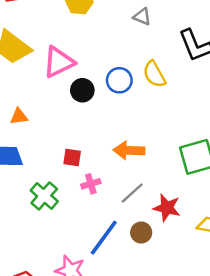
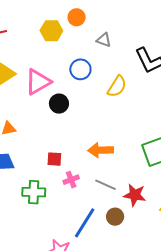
yellow semicircle: (154, 74) -> (117, 86), turned -115
blue circle: (119, 80) -> (80, 69), moved
gray line: (132, 193) -> (105, 185), turned 70
green cross: (44, 196) -> (34, 192), turned -35

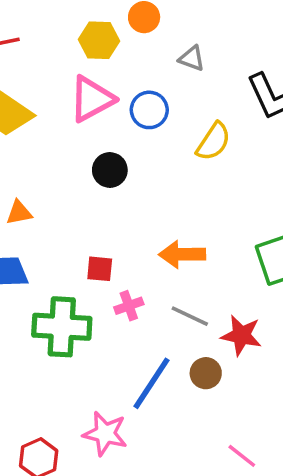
pink triangle: (38, 82) -> (92, 99), moved
green cross: (34, 192) -> (62, 327), size x1.4

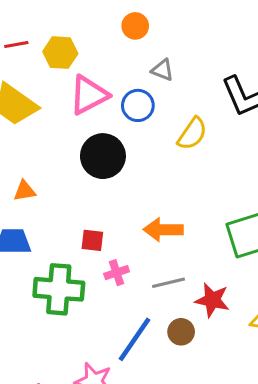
yellow hexagon: (99, 40) -> (60, 53), moved
gray triangle: (192, 58) -> (162, 70), moved
black circle: (110, 170) -> (103, 156), size x1.5
gray line: (190, 316) -> (169, 283), turned -40

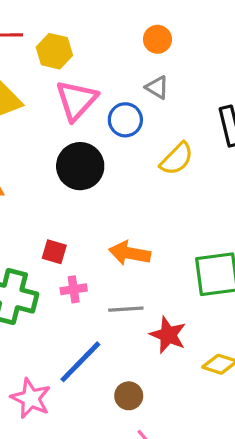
orange circle: (135, 26) -> (157, 39), moved
pink triangle: (89, 95) -> (76, 100), turned -30
brown circle: (181, 332) -> (129, 396), moved

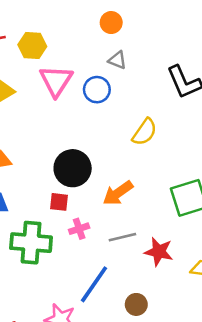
yellow semicircle: (177, 159) -> (145, 132), moved
black circle: (80, 166) -> (73, 168), moved
orange arrow: (130, 253) -> (118, 193), turned -36

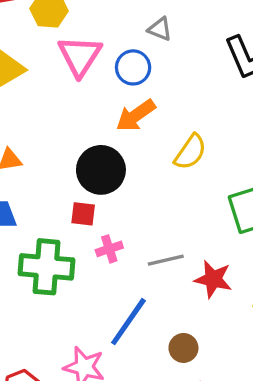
yellow semicircle: (145, 132) -> (190, 152), moved
orange arrow: (118, 193) -> (136, 115), moved

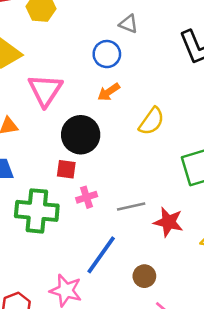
pink triangle: (80, 56) -> (45, 90), moved
orange arrow: (136, 115) -> (109, 92), size x0.7

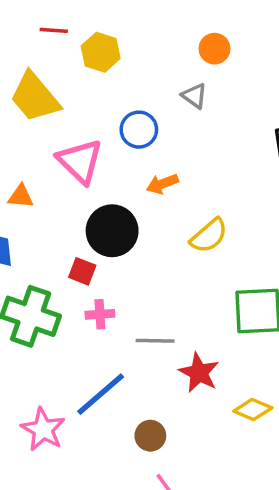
gray triangle: (128, 24) -> (194, 96), moved
blue circle: (107, 54) -> (139, 130), moved
pink triangle: (45, 90) -> (80, 161), turned -33

